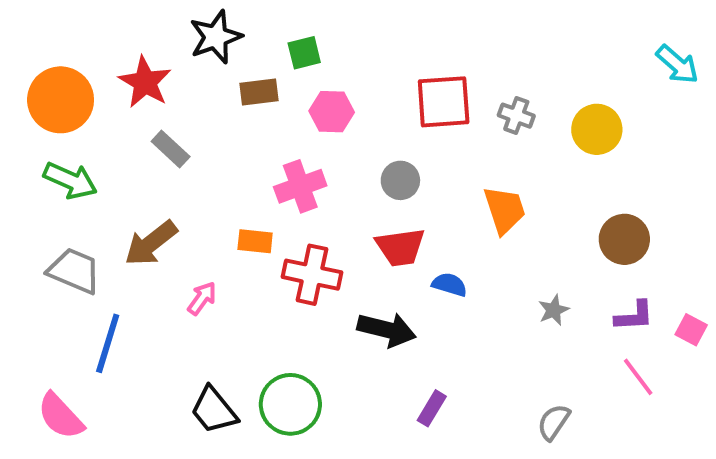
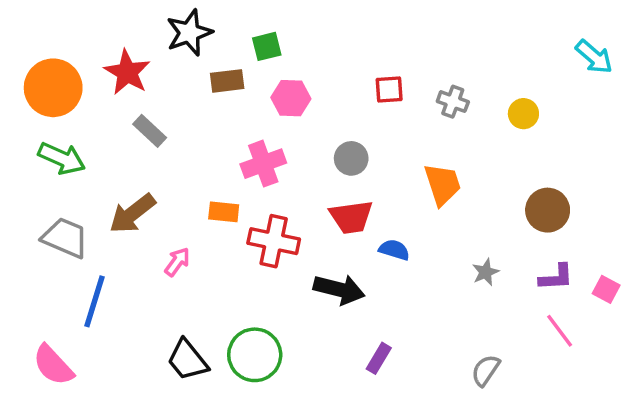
red square: (444, 102) -> (389, 90), size x0.6
yellow circle: (597, 129) -> (523, 114), size x0.7

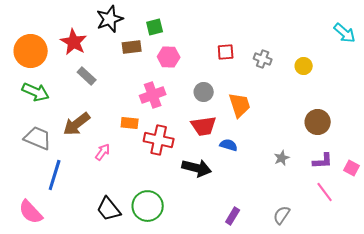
orange trapezoid: (442, 184) -> (240, 105), moved
purple rectangle: (379, 358) -> (233, 216), moved

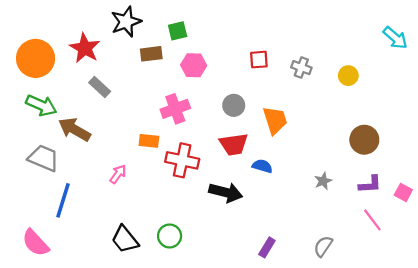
brown arrow: (77, 124) -> (74, 129), moved, turned 68
green circle: (148, 206) -> (170, 236), size x0.7

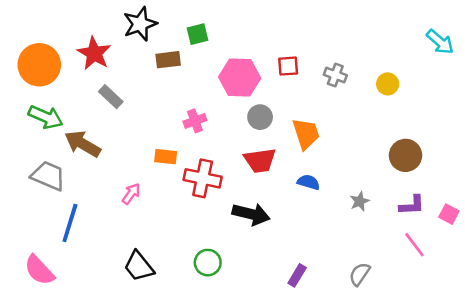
pink hexagon: (194, 65) -> (240, 78), moved, size x1.4
pink cross: (175, 109) -> (195, 121), size x0.7
blue semicircle: (262, 166) -> (309, 182), moved
green circle: (170, 236) -> (208, 263), moved

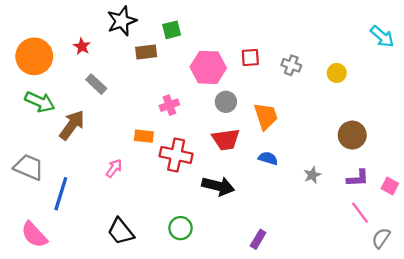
red star: (94, 53) -> (82, 46), size x0.6
brown arrow: (83, 144) -> (72, 125), turned 96
gray trapezoid: (48, 176) -> (29, 167), moved
gray semicircle: (360, 274) -> (381, 238), moved

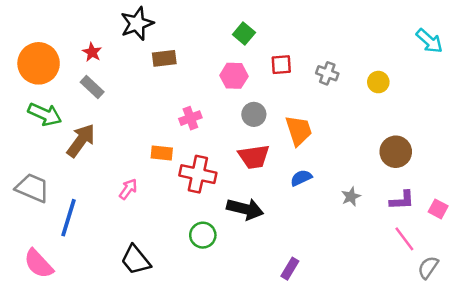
green square: (172, 30) -> (244, 33), moved, turned -36
pink hexagon: (208, 67) -> (234, 76), size x0.7
gray rectangle: (96, 84) -> (92, 87), moved
blue semicircle: (268, 158) -> (301, 178), turned -42
green circle: (180, 228) -> (203, 235), moved

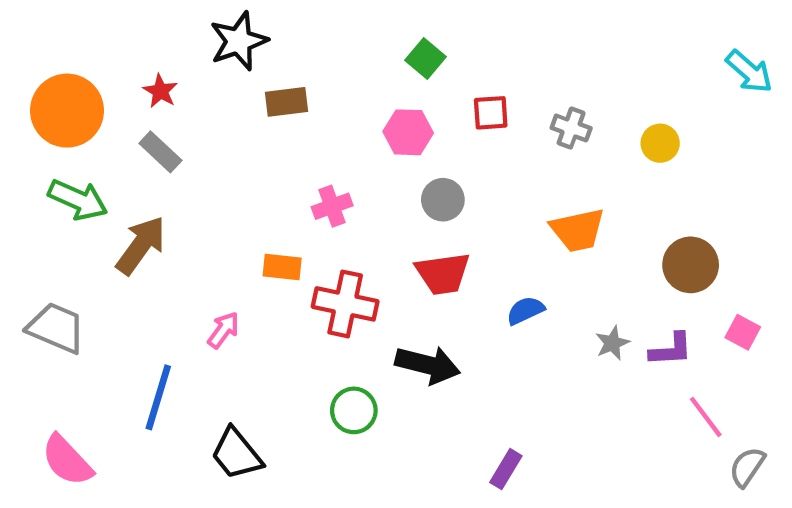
orange trapezoid: (299, 131) -> (578, 230), moved, turned 96
purple L-shape: (402, 200) -> (671, 350), moved
pink square: (438, 209) -> (743, 332), moved
blue line: (68, 218) -> (158, 397), moved

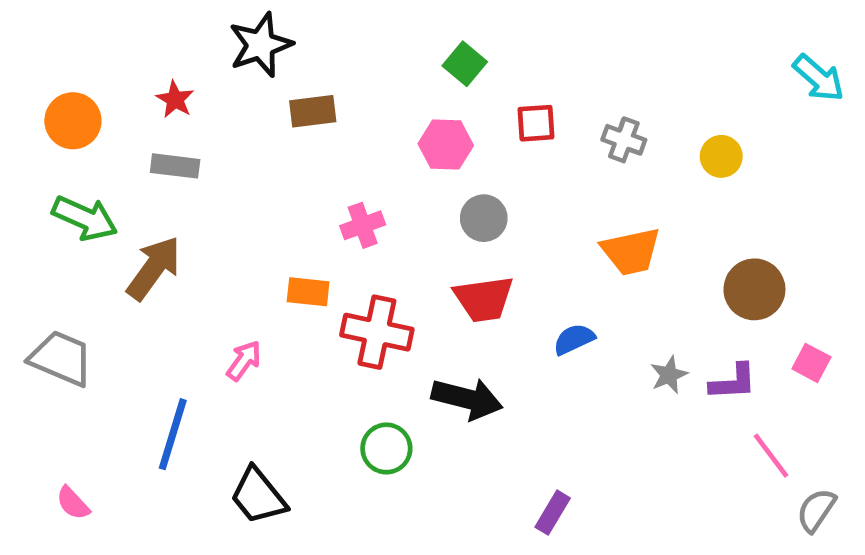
orange circle: (67, 111) -> (73, 121), size x0.7
gray rectangle: (160, 152) -> (175, 166), turned -36
pink semicircle: (67, 460) -> (73, 503), size x0.6

